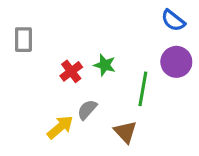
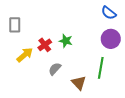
green line: (143, 89) -> (101, 68), moved
yellow arrow: (60, 127) -> (25, 55), moved

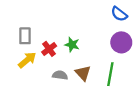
gray rectangle: (15, 25) -> (25, 36), moved
gray semicircle: (55, 69) -> (60, 75), turned 56
brown triangle: (79, 83) -> (83, 73), moved

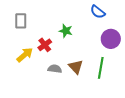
blue semicircle: (119, 14) -> (98, 12), moved
gray rectangle: (25, 36) -> (21, 21), moved
green star: (72, 45) -> (66, 31), moved

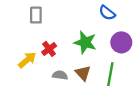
gray rectangle: (21, 21) -> (36, 15), moved
green star: (66, 31) -> (85, 42), moved, size x1.5

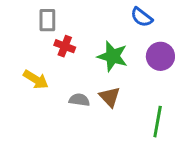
red cross: (49, 49) -> (65, 46), moved, turned -32
yellow arrow: (27, 60) -> (36, 79), turned 72
green line: (110, 74) -> (158, 122), moved

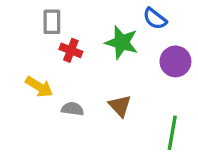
green star: (113, 56) -> (122, 42), moved
gray semicircle: (79, 100) -> (72, 109), moved

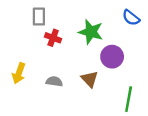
blue semicircle: (155, 19) -> (131, 18), moved
purple circle: (175, 61) -> (112, 57), moved
yellow arrow: (39, 87) -> (19, 73), moved, turned 78

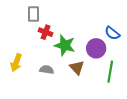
blue semicircle: (131, 18) -> (112, 33), moved
green star: (91, 32) -> (65, 45), moved
green line: (129, 99) -> (110, 72), moved

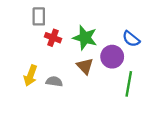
green star: (65, 45) -> (85, 38), moved
yellow arrow: (16, 63) -> (31, 76), moved
brown triangle: (77, 68) -> (85, 66), moved

